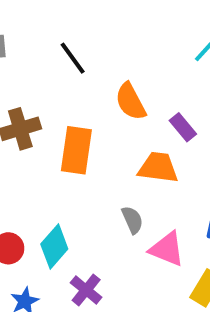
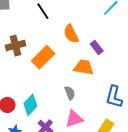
orange rectangle: (76, 150) -> (43, 57), turned 35
pink triangle: (167, 249) -> (74, 119), moved, turned -42

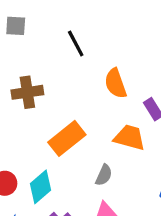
orange rectangle: (43, 57) -> (67, 138), moved
gray semicircle: (70, 93) -> (104, 175), turned 40

